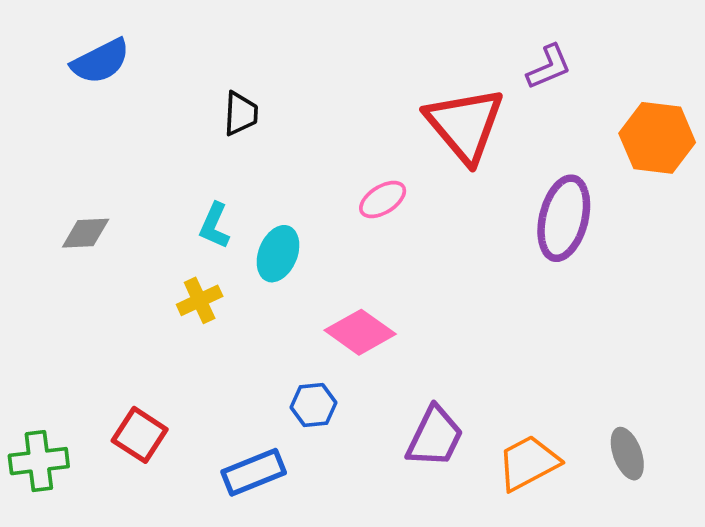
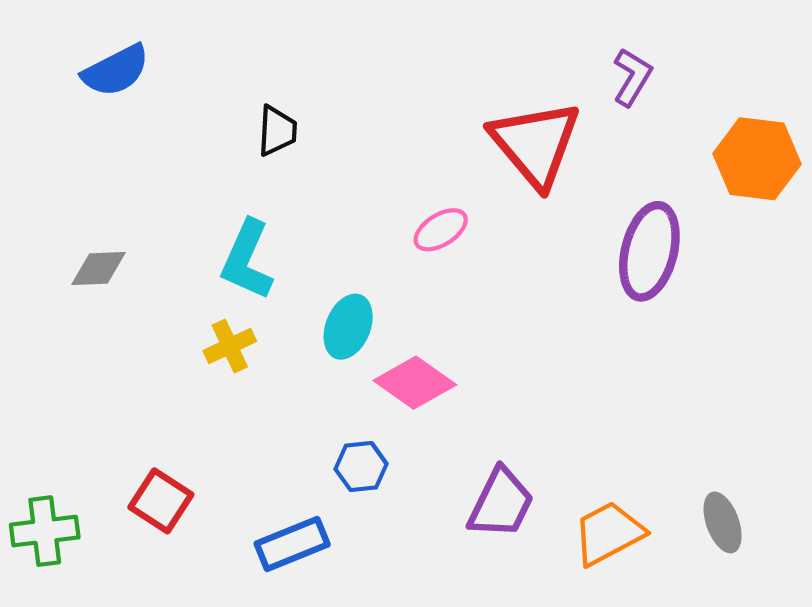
purple L-shape: (549, 67) -> (632, 77), turned -36
cyan L-shape: (214, 226) -> (247, 260), size x1.5
cyan ellipse: (278, 254) -> (348, 327), moved

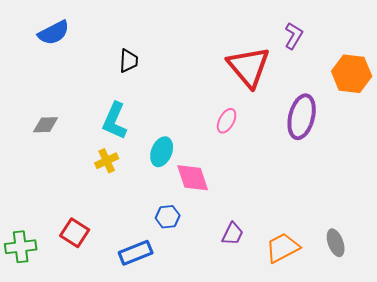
pink ellipse: (441, 230) -> (227, 121), moved, turned -30
pink diamond: (415, 383) -> (193, 178), turned 36
purple trapezoid: (501, 503) -> (233, 234), size x0.7

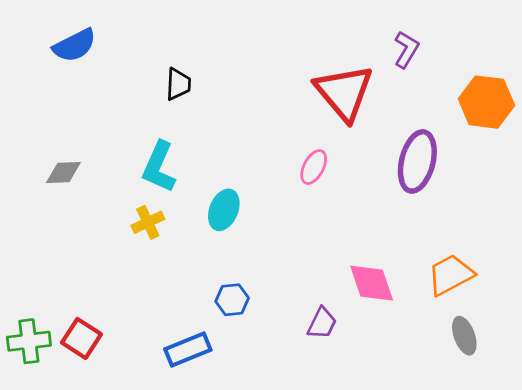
pink diamond: (193, 178) -> (372, 283), moved
red square: (75, 233) -> (81, 338), moved
orange trapezoid: (283, 248) -> (451, 275), moved

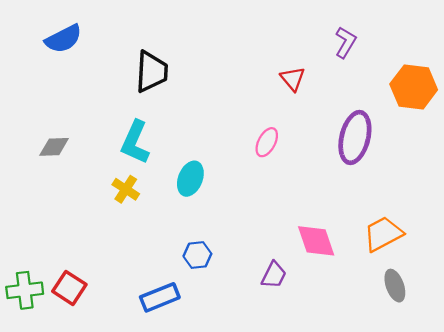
black trapezoid: (178, 84) -> (152, 72), size x1.5
red triangle: (344, 92) -> (293, 79), size x0.5
yellow cross: (148, 222) -> (126, 189), turned -32

